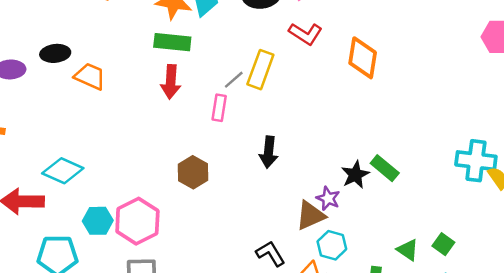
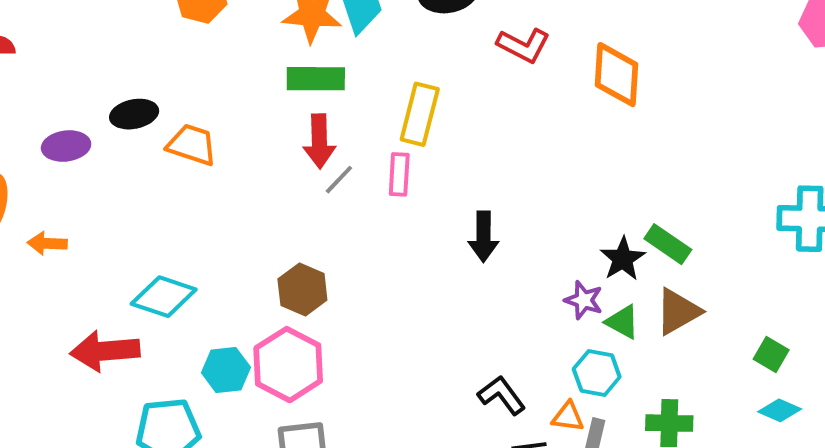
yellow rectangle: (260, 70) -> (420, 114), moved
gray line: (234, 80) -> (339, 180), moved
brown hexagon: (193, 172) -> (302, 289), moved
brown triangle: (310, 215) -> (678, 311), moved
green triangle: (408, 250) -> (622, 322), moved

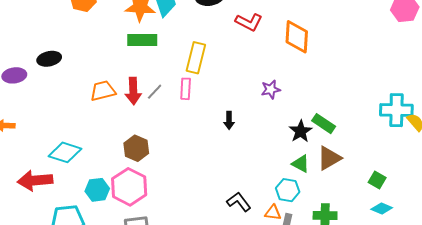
red arrow: (319, 141) -> (133, 91), moved
orange trapezoid: (192, 145) -> (103, 91), moved, turned -32
black arrow: (483, 237) -> (229, 120), size x0.7
purple star: (584, 300) -> (271, 89), moved, turned -30

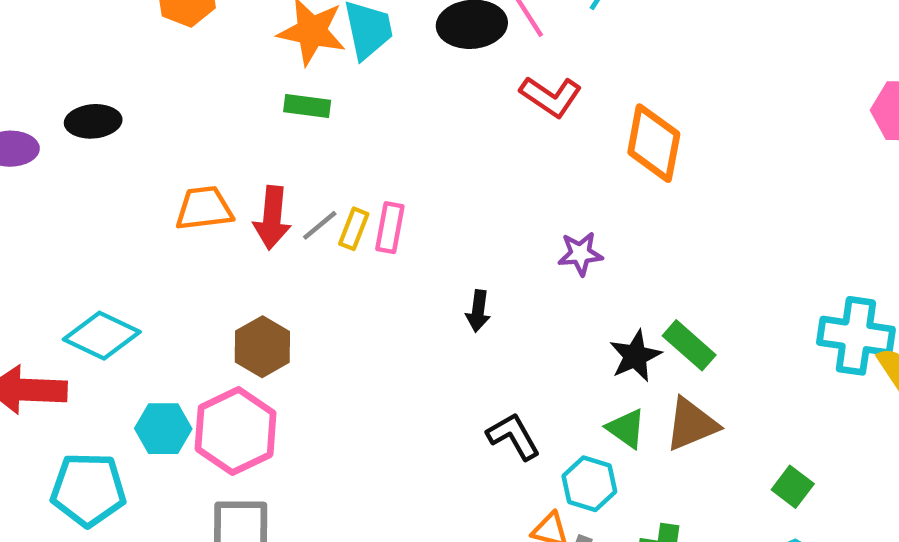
green rectangle: (142, 40) -> (307, 106), size x0.7
yellow rectangle: (196, 58) -> (354, 229), moved, size x0.6
black L-shape: (239, 202) -> (513, 436), moved

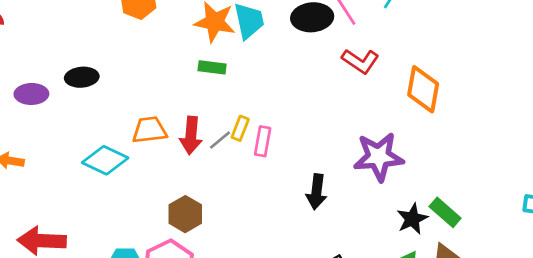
yellow rectangle: (354, 229) -> (240, 128), moved
purple star: (580, 254) -> (379, 157), size x1.8
black arrow: (478, 311) -> (317, 192), size x1.4
cyan diamond: (102, 336) -> (105, 160), moved

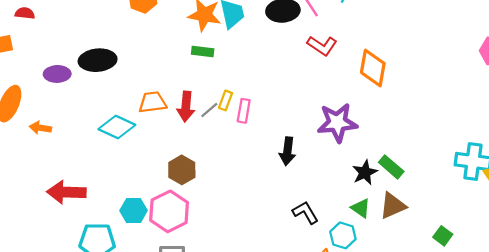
black ellipse: (82, 77) -> (98, 60), size x1.4

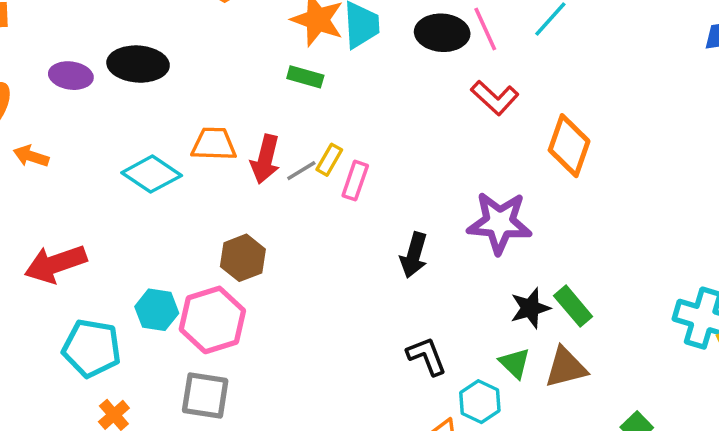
red arrow: (66, 192) -> (56, 264), turned -30

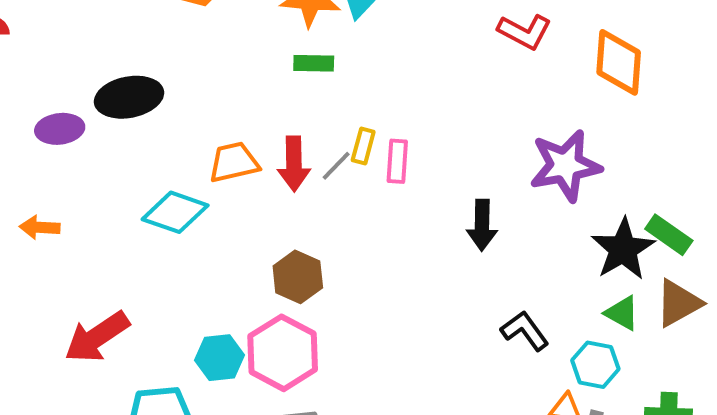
black star: (530, 308) -> (623, 249), size x1.4

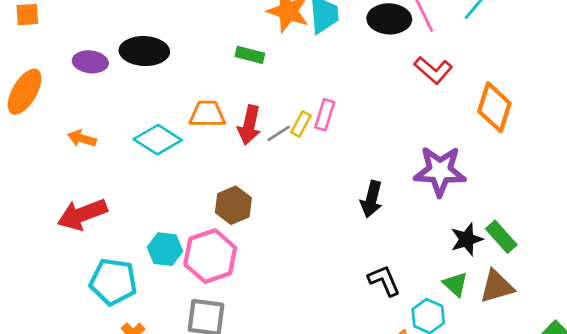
green rectangle: (314, 63) -> (250, 55), moved
pink rectangle: (397, 161) -> (325, 115), moved
orange arrow: (40, 227) -> (82, 138), moved
black star: (623, 249) -> (467, 239), size x0.7

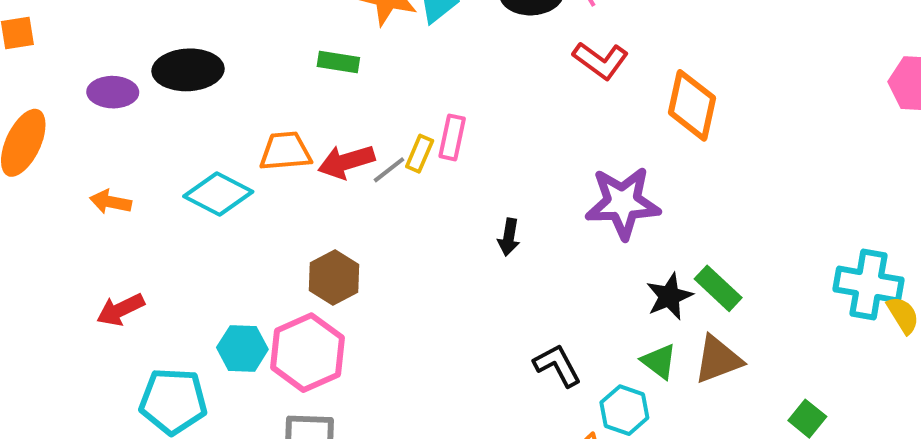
red arrow: (249, 125) -> (346, 162), turned 66
black arrow: (371, 199) -> (509, 237), moved, size x0.7
red arrow: (82, 214) -> (121, 310), size x0.7

